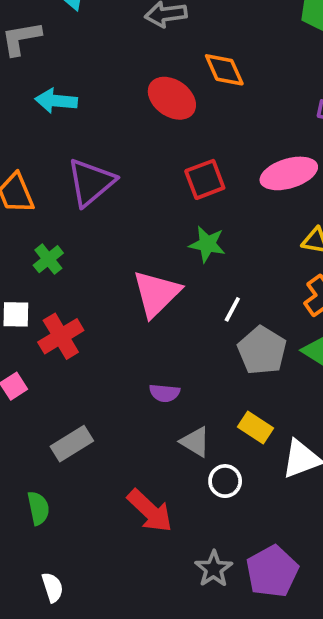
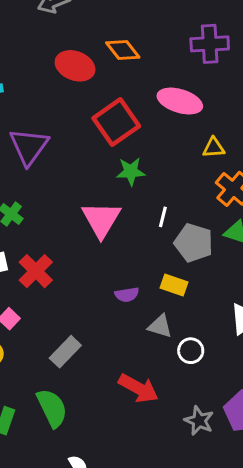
orange diamond: (224, 70) -> (123, 50), moved
pink ellipse: (289, 173) -> (180, 101), turned 48
red square: (205, 179) -> (116, 122), size x1.4
yellow rectangle: (256, 428) -> (174, 285), moved
green semicircle: (38, 508) -> (52, 408), size x1.5

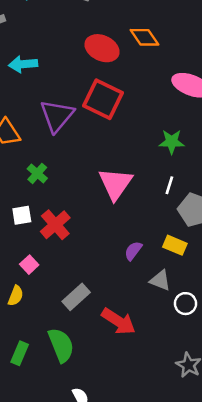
red square: (116, 122) -> (103, 99), moved, turned -33
green star: (131, 171) -> (172, 142), moved
purple semicircle: (127, 295) -> (133, 251), turned 132
red arrow: (139, 388) -> (118, 321), moved

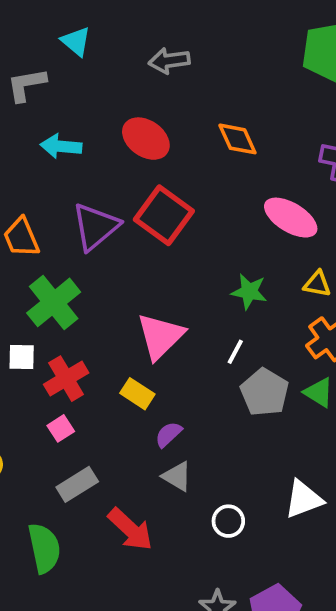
red ellipse: (102, 48) -> (146, 139), moved
green cross: (37, 173) -> (54, 302), size x1.8
yellow rectangle: (175, 245) -> (137, 394), moved
pink square: (29, 265) -> (61, 428), moved
gray triangle: (160, 280) -> (177, 476), moved

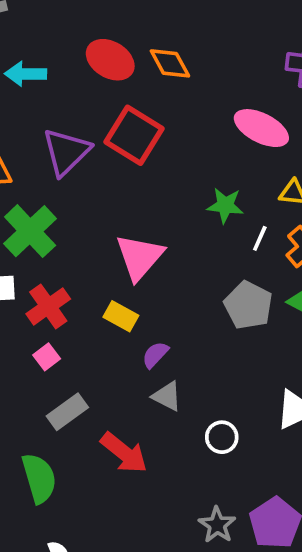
orange diamond: (237, 139) -> (170, 63), moved
white line: (235, 352) -> (260, 238), moved

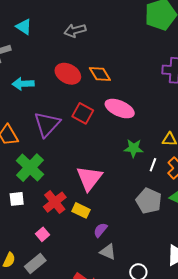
pink ellipse: (261, 128) -> (120, 109), moved
red square: (134, 135) -> (83, 113), size x0.7
red cross: (48, 306) -> (55, 202), moved
gray rectangle: (67, 412) -> (35, 263), moved

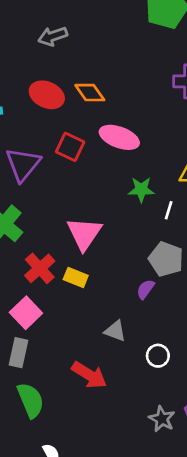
purple semicircle: (100, 230) -> (146, 289), moved
pink square: (42, 234) -> (26, 313), size x1.6
gray rectangle: (35, 263) -> (18, 353), turned -35

